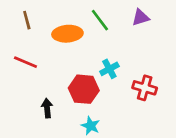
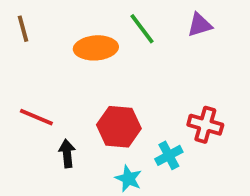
brown line: (27, 20) -> (23, 29), moved
red line: (25, 62) -> (36, 117), moved
cyan cross: (109, 69) -> (169, 155), moved

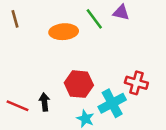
purple triangle: (200, 25) -> (121, 12), moved, turned 30
red line: (36, 117) -> (18, 106), moved
cyan cross: (169, 155) -> (112, 103), size x1.5

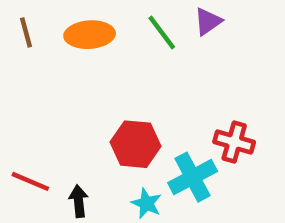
purple triangle: (121, 12) -> (208, 21), turned -48
orange ellipse: (64, 32) -> (90, 35), moved
black arrow: (44, 102) -> (79, 201), moved

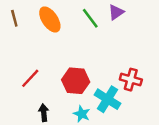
orange ellipse: (90, 35) -> (50, 19), turned 60
cyan cross: (193, 177) -> (107, 99), turned -30
red line: (30, 181) -> (30, 78), moved, turned -70

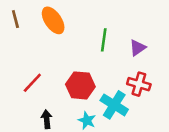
purple triangle: (116, 12) -> (138, 48), moved
green line: (90, 18) -> (104, 40), moved, turned 45

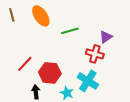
green line: (104, 40) -> (70, 31), moved, turned 66
red cross: (139, 84) -> (95, 54), moved
red hexagon: (80, 85) -> (50, 73), moved

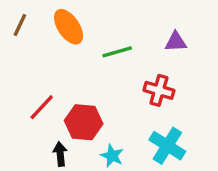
brown line: (12, 15) -> (20, 25), turned 40
purple triangle: (106, 37) -> (176, 42), moved, turned 32
cyan cross: (88, 81) -> (167, 146), moved

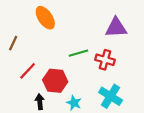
brown line: (20, 25) -> (13, 43), moved
purple triangle: (176, 42) -> (116, 28), size x1.5
green line: (117, 52) -> (78, 53), moved

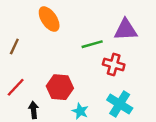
green line: (78, 53) -> (92, 44), moved
red line: (28, 71) -> (16, 87), moved
black arrow: (40, 102) -> (34, 110), moved

